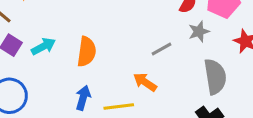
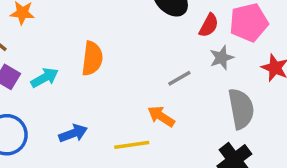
orange semicircle: (87, 52) -> (92, 58), moved
blue arrow: (83, 98) -> (73, 133), moved, turned 55

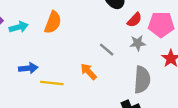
gray line: (179, 78) -> (107, 50), turned 56
yellow line: (132, 145) -> (52, 83), moved

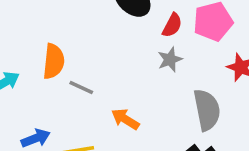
gray star: (138, 43) -> (170, 59), moved
gray line: (107, 50) -> (81, 87), moved

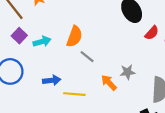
gray star: (170, 59) -> (128, 72), moved

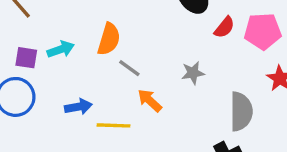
purple square: (19, 36) -> (26, 58), moved, turned -32
gray star: (128, 72) -> (193, 73), moved
orange arrow: (109, 83) -> (150, 100), moved

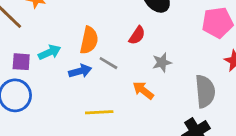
red semicircle: (224, 27) -> (137, 35), moved
orange arrow: (150, 100) -> (143, 90), moved
blue arrow: (78, 107) -> (80, 71), moved

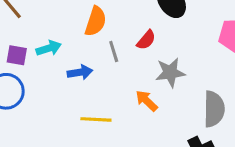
orange semicircle: (89, 40) -> (96, 21), moved
gray star: (162, 62) -> (170, 73), size x1.4
gray line: (108, 63) -> (114, 52), moved, turned 36

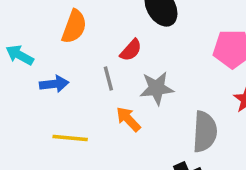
cyan arrow: (49, 48) -> (20, 55), turned -135
gray line: (114, 52) -> (108, 79), moved

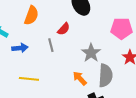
gray star: (157, 88) -> (91, 53), moved, turned -30
orange arrow: (128, 119) -> (80, 78), moved

